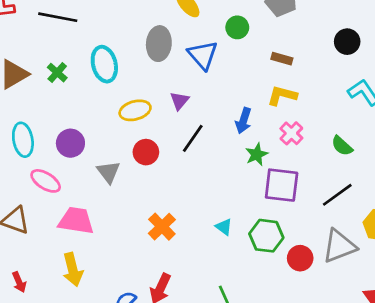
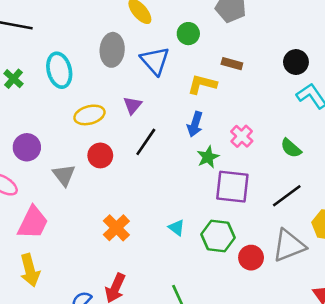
black circle: (347, 42) -> (296, 62), moved
yellow L-shape: (282, 95) -> (202, 84), moved
pink trapezoid: (76, 221) -> (33, 223), turned 108

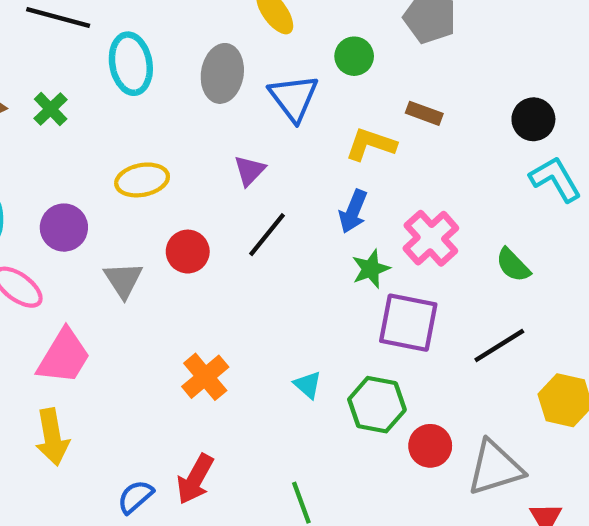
cyan ellipse: (59, 70) -> (131, 64), moved
yellow ellipse: (89, 115) -> (142, 180), moved
pink cross: (242, 136) -> (431, 238), size x1.4
gray triangle: (289, 246) -> (495, 468), moved

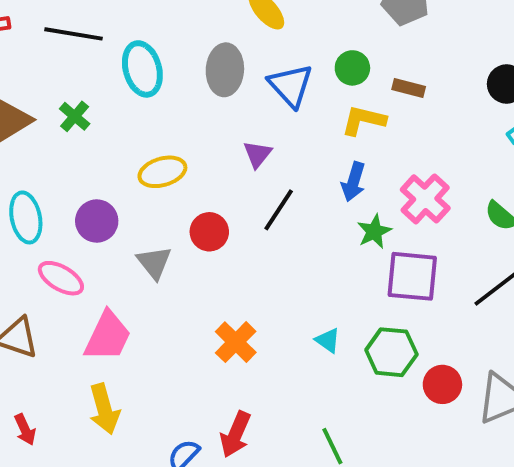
green circle: (354, 56) -> (352, 68), moved

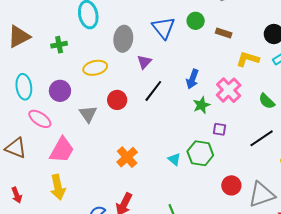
gray ellipse: (225, 70) -> (123, 39), moved
green cross: (75, 116) -> (59, 45), moved, turned 35
yellow L-shape: (363, 120) -> (248, 59), moved
purple square: (412, 276) -> (219, 129), size x0.5
green hexagon: (391, 352) -> (200, 153), moved

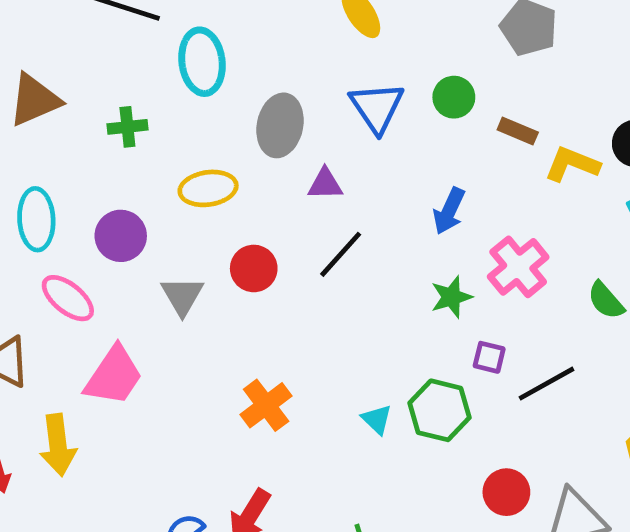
yellow L-shape: (248, 59) -> (572, 164), moved
purple triangle: (144, 62) -> (325, 184), turned 42
blue arrow: (192, 79) -> (449, 211), moved
black line: (262, 138) -> (546, 384), moved
yellow arrow: (58, 187) -> (58, 445), moved

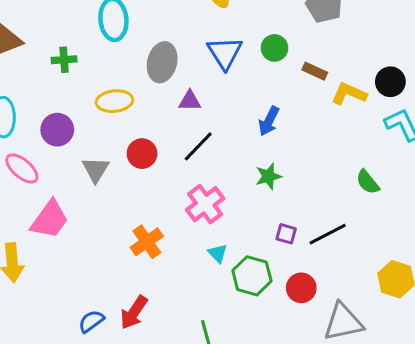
pink cross: (518, 267) -> (205, 204), moved
purple square: (489, 357) -> (286, 234), moved
green hexagon: (439, 410) -> (252, 276), moved
red circle: (506, 492) -> (301, 288), moved

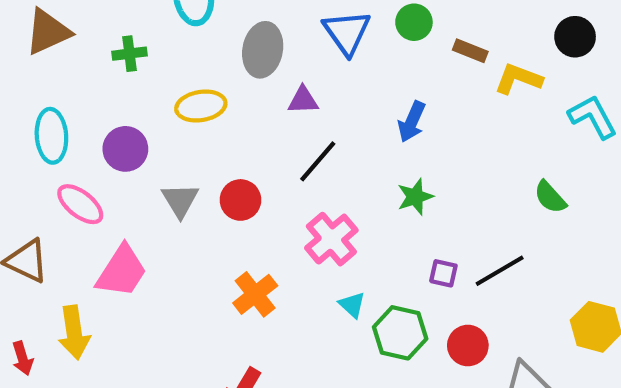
black circle: (390, 82) -> (575, 37), moved
red circle: (142, 154) -> (240, 200), moved

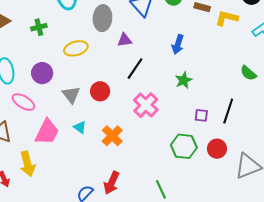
black line: (500, 271) -> (228, 111), turned -35
cyan triangle: (352, 305) -> (80, 127), moved

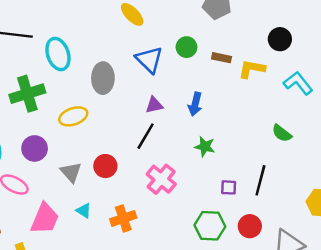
green cross: (39, 27) -> (27, 94), size x1.8
purple triangle: (125, 40) -> (154, 105), moved
green star: (184, 80) -> (205, 147), turned -30
orange cross: (112, 136) -> (123, 218), turned 30

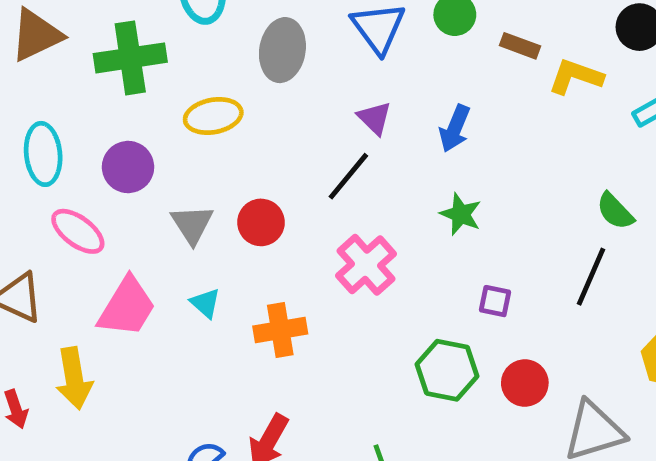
purple triangle: (154, 105) -> (375, 118), turned 48
black line: (260, 180) -> (591, 277), moved

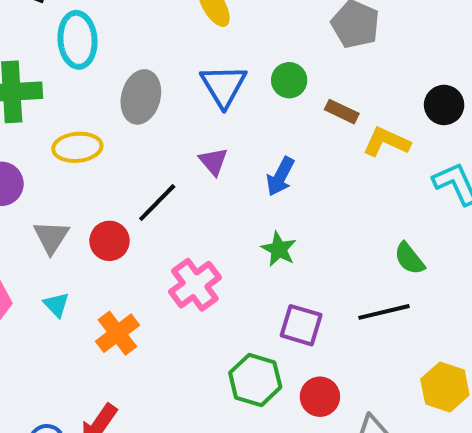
black line: (348, 176) -> (157, 203), moved
black line: (591, 277) -> (384, 312), turned 48
purple square: (495, 301) -> (301, 325), size x1.5
orange cross: (280, 330) -> (117, 333), turned -33

